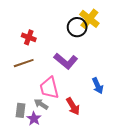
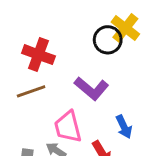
red cross: (29, 37) -> (38, 55), size x1.5
blue arrow: (98, 86) -> (124, 127), moved

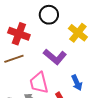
yellow cross: (125, 28) -> (78, 33), moved
black circle: (108, 40) -> (49, 15), moved

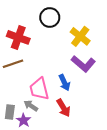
purple L-shape: (55, 57) -> (83, 64), moved
blue arrow: (77, 83) -> (64, 83), moved

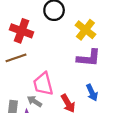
purple L-shape: (83, 64) -> (89, 58), turned -35
blue arrow: (64, 83) -> (92, 93), moved

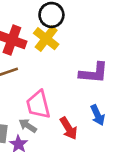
yellow cross: (85, 30) -> (46, 39), moved

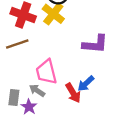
blue arrow: (98, 115) -> (86, 84), moved, turned 72

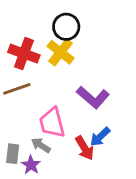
purple L-shape: (95, 44) -> (93, 97), moved, turned 36

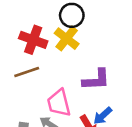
purple L-shape: (93, 97) -> (96, 80), turned -44

